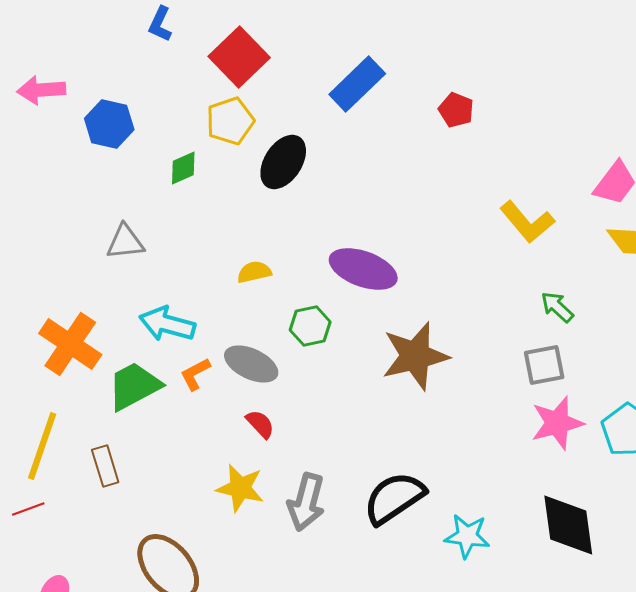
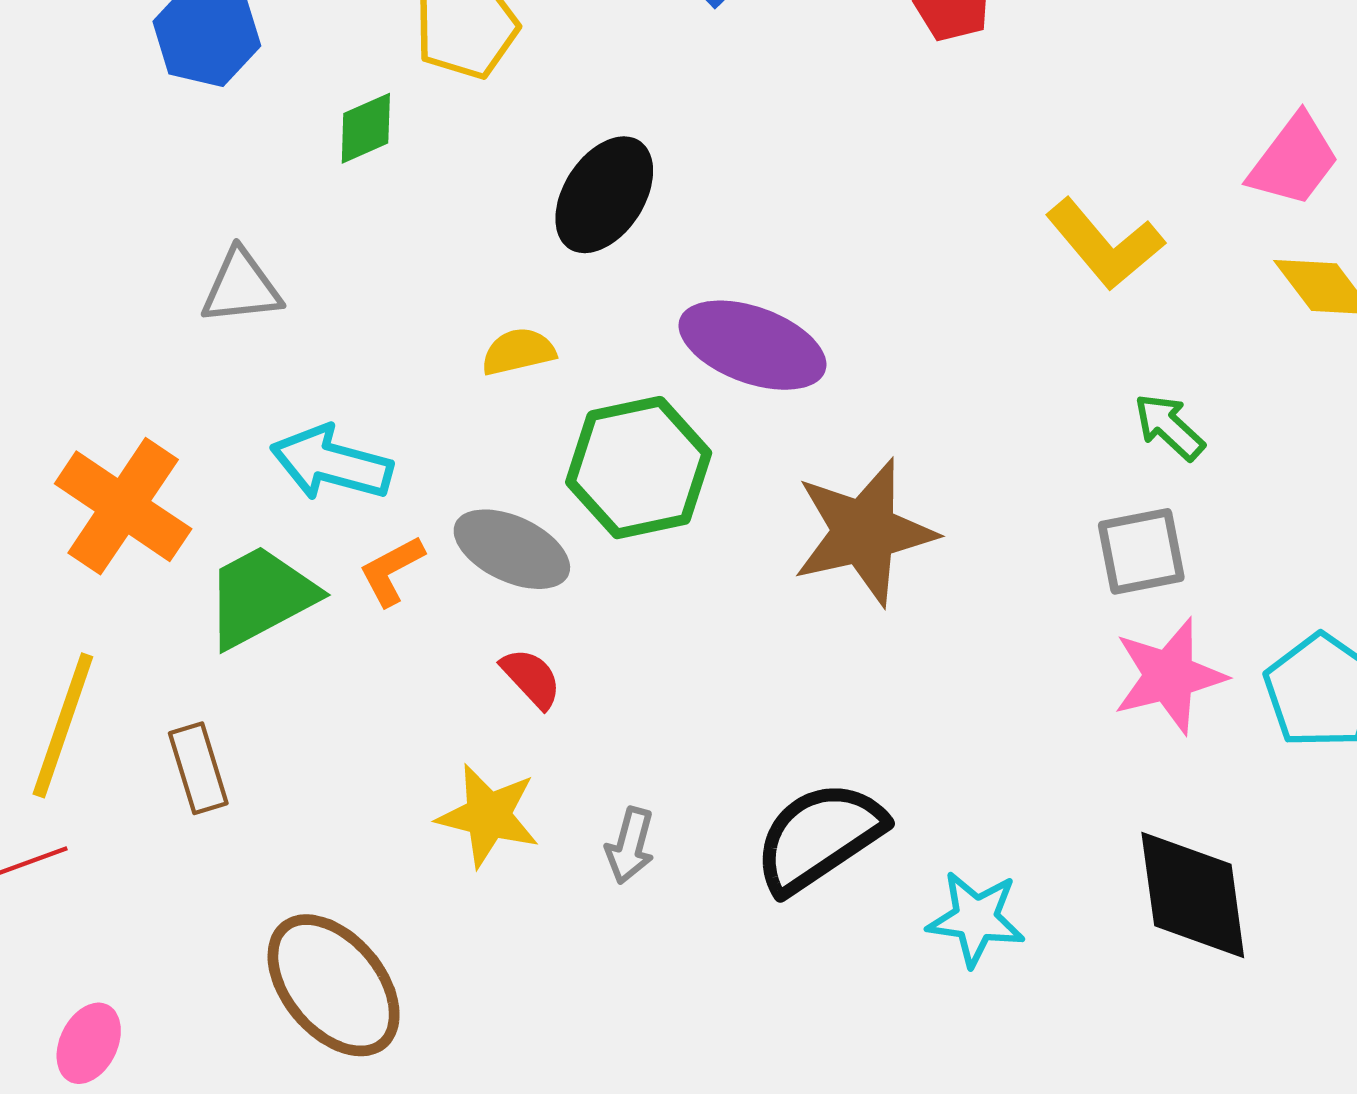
black ellipse: (283, 162) -> (604, 195), moved
green hexagon: (310, 326) -> (639, 468), size x1.6
gray arrow: (306, 502) -> (630, 846), size x0.6

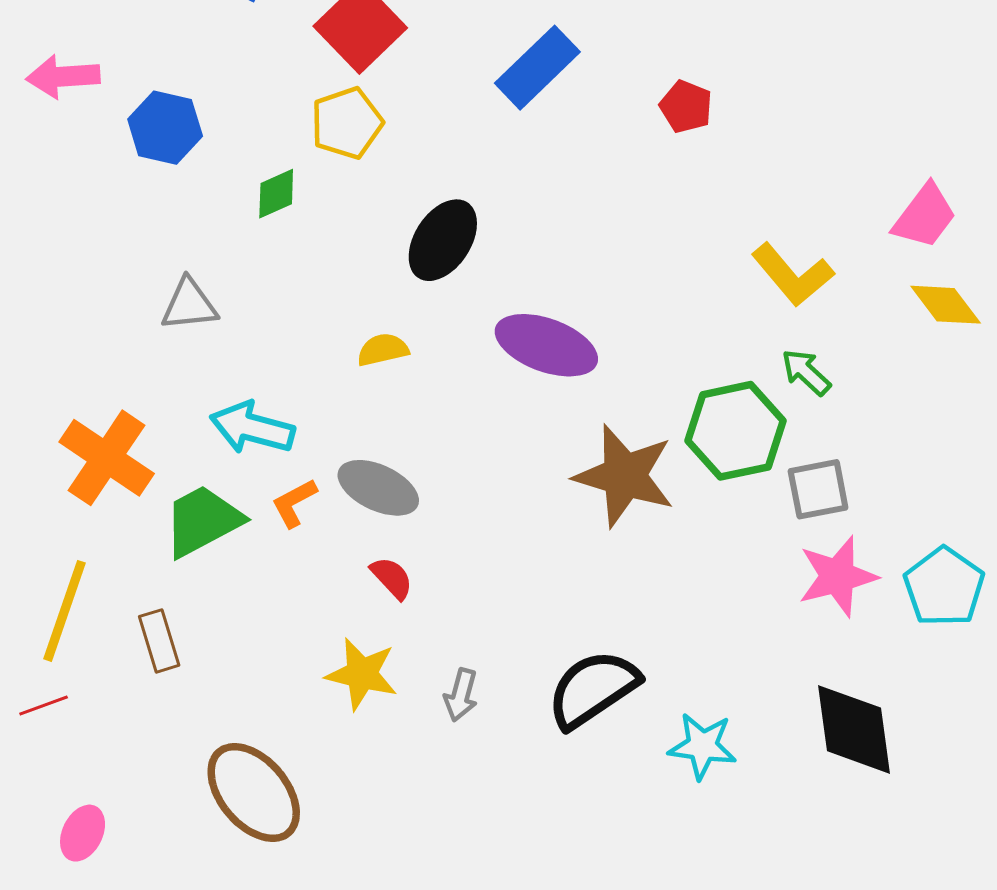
green arrow: (1169, 427) -> (806, 372), moved
green hexagon: (639, 468) -> (735, 431), moved
brown star: (864, 532) -> (624, 476), turned 30

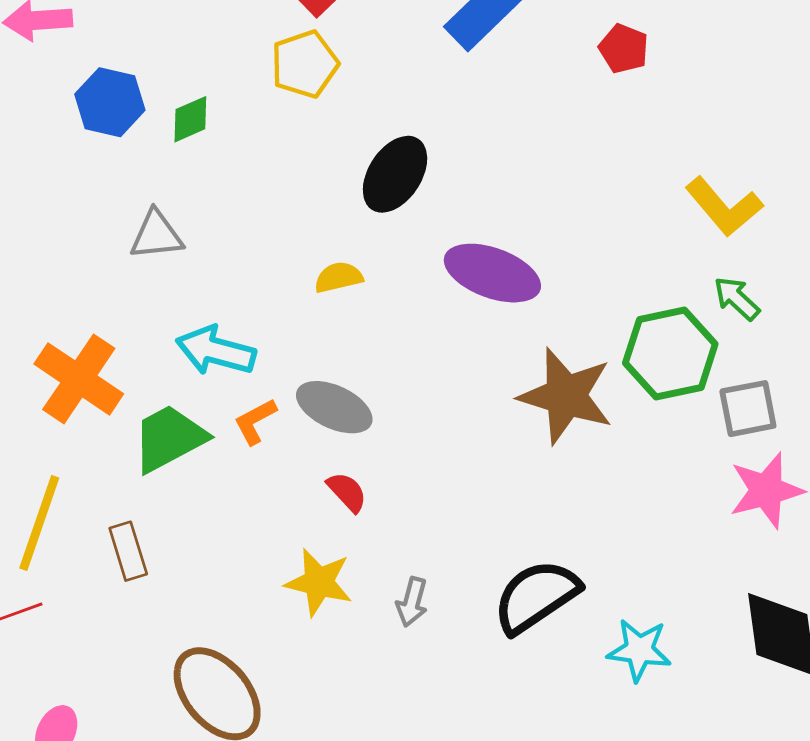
blue hexagon: (165, 128) -> (110, 102), moved
green diamond: (276, 194) -> (190, 119), moved

